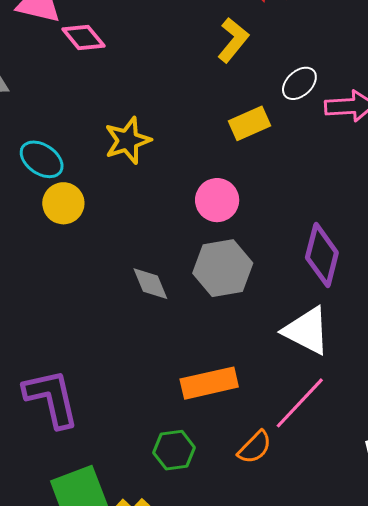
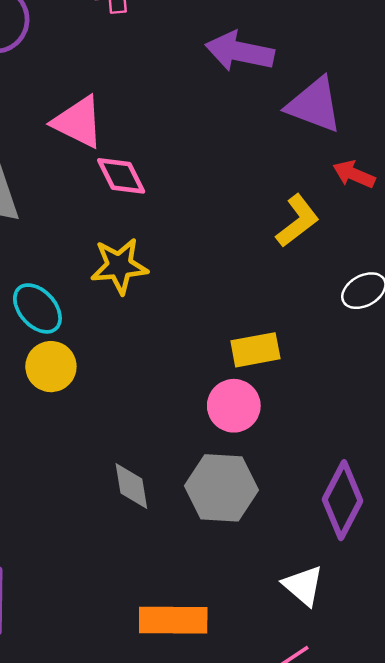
yellow rectangle: (250, 123) -> (255, 350), moved
yellow star: (128, 140) -> (119, 266), moved
white triangle: (307, 331) -> (303, 585), size x0.7

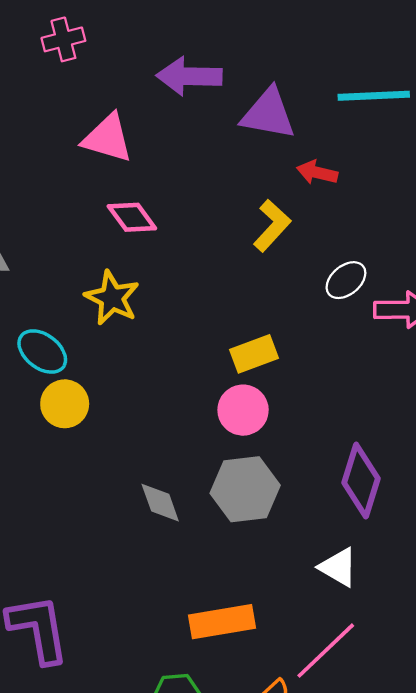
pink triangle: (78, 122) -> (108, 138), moved
pink diamond: (121, 176) -> (132, 217), moved
yellow star: (119, 266) -> (112, 298), turned -30

